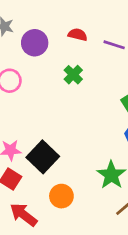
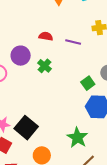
purple circle: (35, 43) -> (21, 56), moved

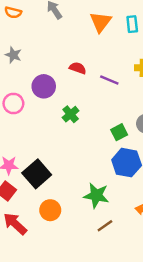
green cross: (44, 66) -> (71, 114), moved
green star: (77, 137) -> (96, 195), turned -30

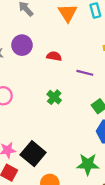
purple line: (109, 80) -> (85, 73), moved
purple circle: (44, 86) -> (22, 45), moved

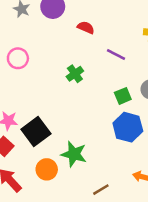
green star: (88, 164) -> (74, 154), moved

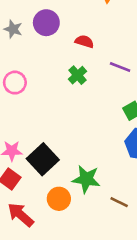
green cross: (75, 74) -> (77, 75), moved
brown line: (101, 190) -> (119, 202), moved, turned 63

